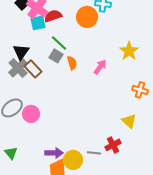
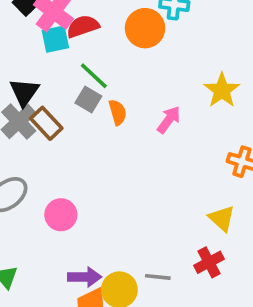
pink circle: (31, 114) -> (61, 215), moved
red cross: (113, 145) -> (209, 262), moved

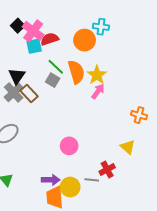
yellow star: (222, 90) -> (97, 75), moved
orange semicircle: (118, 112) -> (76, 72), moved, size x1.6
pink circle: (61, 215) -> (69, 146), moved
red cross: (209, 262) -> (107, 170), moved

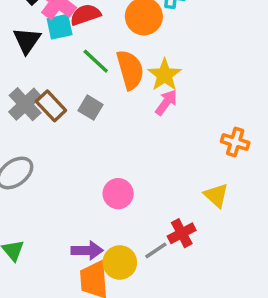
black triangle: (17, 76) -> (27, 40), moved
gray square: (53, 80) -> (91, 108), moved
gray line: (92, 180) -> (156, 250), turned -40

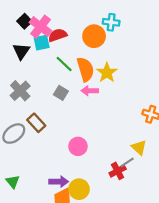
pink arrow: (166, 102) -> (90, 91), moved, turned -126
brown rectangle: (51, 106) -> (36, 123), moved
gray line: (156, 250) -> (127, 162), moved

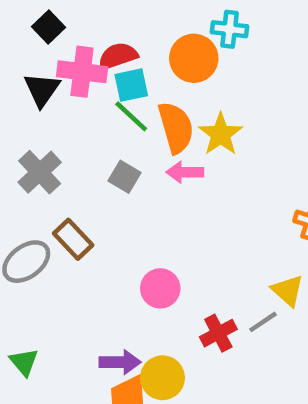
pink cross: (41, 27) -> (82, 72), moved, turned -30
cyan square: (42, 43) -> (131, 85), moved
red cross: (118, 171) -> (218, 333), moved

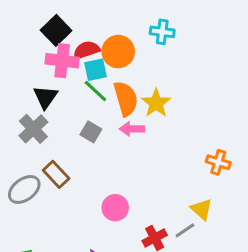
black square: (49, 27) -> (56, 30), moved, size x1.4
orange circle: (194, 58) -> (118, 52), moved
black triangle: (42, 90) -> (45, 97), moved

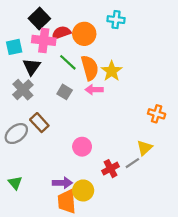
cyan square: (95, 70) -> (14, 47), moved
yellow triangle: (202, 209) -> (144, 148), turned 35

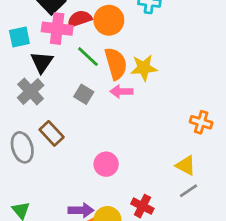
yellow star: (112, 71) -> (144, 68), turned 30
gray ellipse: (16, 134) -> (22, 147), turned -70
yellow triangle: (144, 148) -> (186, 166), turned -49
gray line: (132, 163) -> (189, 191), moved
red cross: (111, 169) -> (142, 206), moved, turned -35

